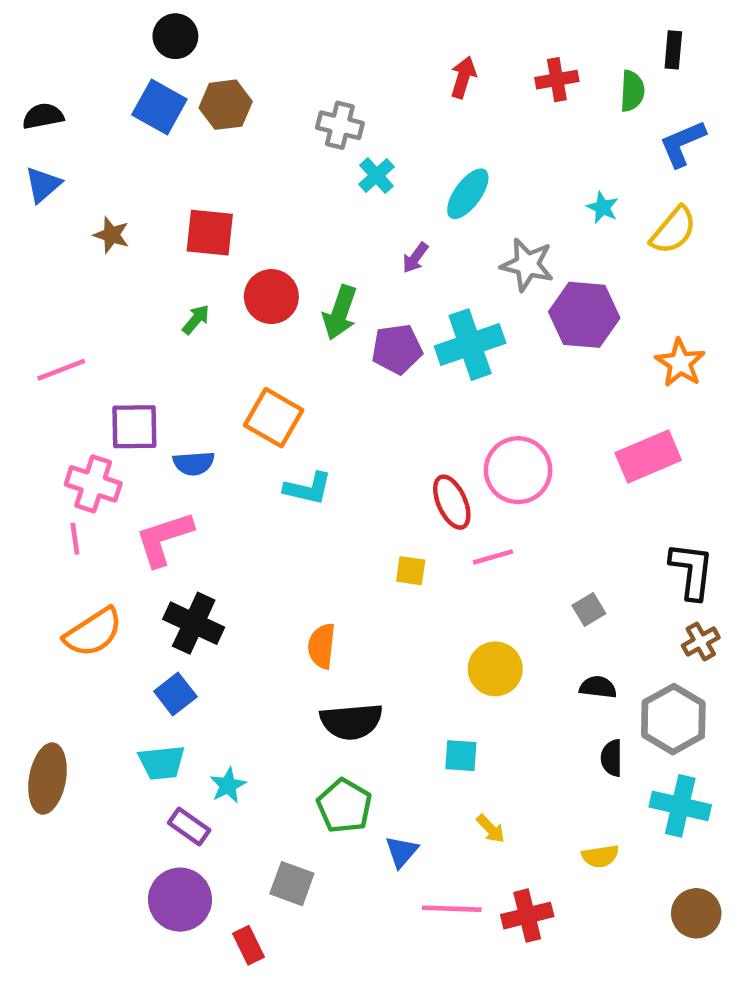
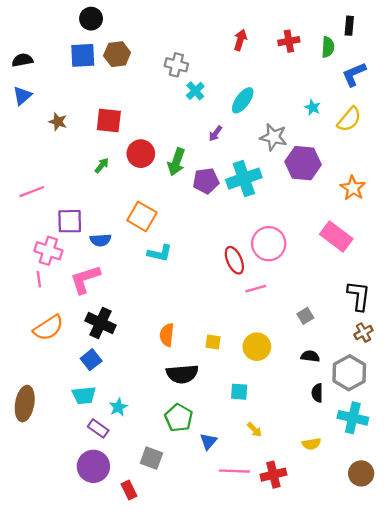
blue square: (159, 107) -> (83, 55), turned -32
pink rectangle: (648, 456) -> (336, 237), turned 60
yellow square: (411, 571) -> (213, 342), moved

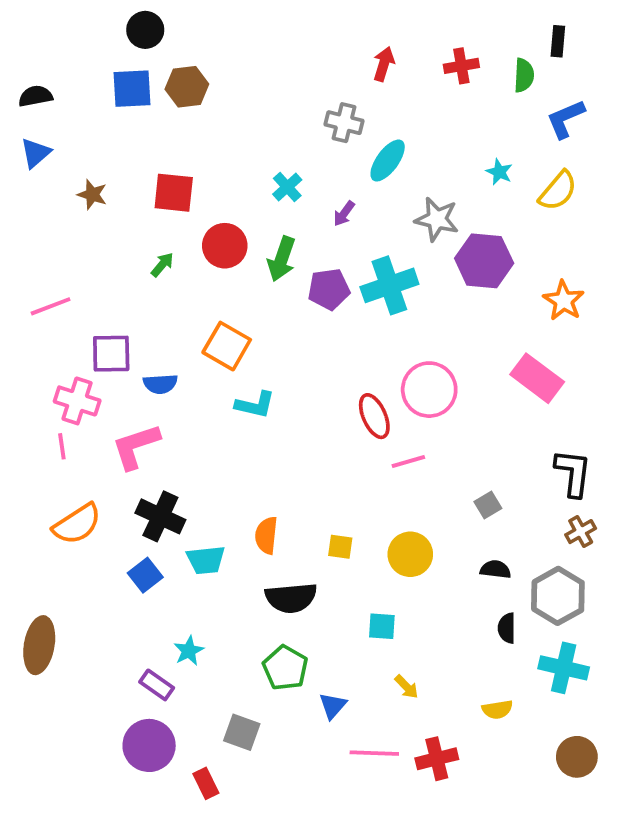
gray cross: (176, 65) -> (344, 123), moved
cyan cross: (195, 91) -> (287, 187), moved
cyan trapezoid: (84, 395) -> (206, 560), moved

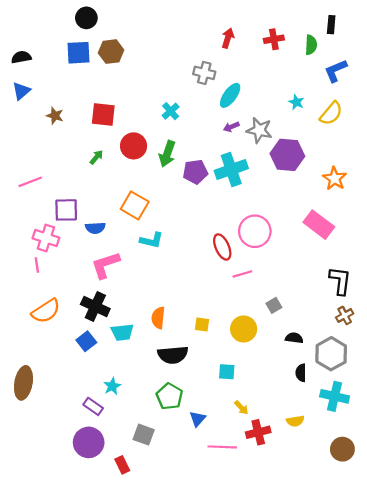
purple arrow: (344, 214) -> (231, 127), moved, turned 32
pink L-shape: (136, 446) -> (105, 265), moved
gray square: (488, 505) -> (274, 305), moved
red cross: (437, 759) -> (258, 432), moved

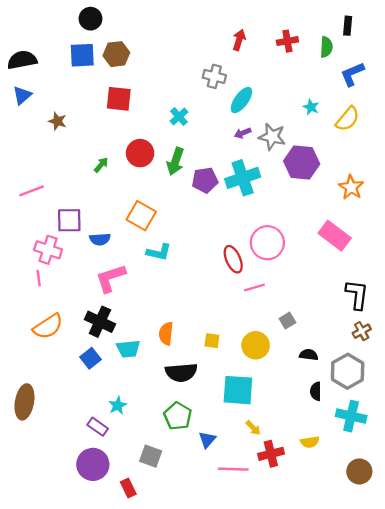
black semicircle: (21, 57) -> (22, 60), size x1.4
red square: (103, 114) -> (119, 99), moved
cyan square: (227, 372) -> (238, 390), size x1.8

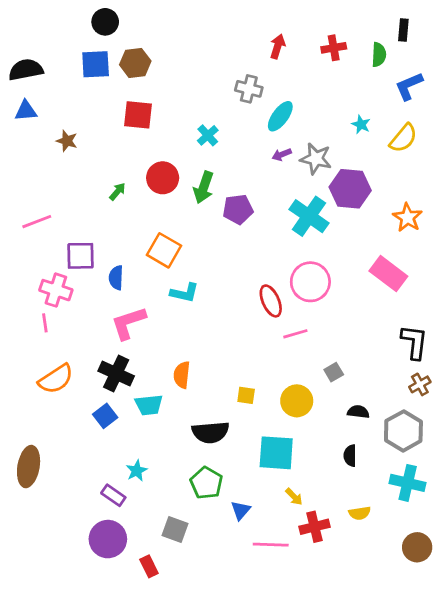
blue triangle: (22, 95) -> (26, 111), turned 36
cyan cross: (243, 178) -> (309, 216), moved, turned -36
blue semicircle: (100, 239) -> (116, 278), turned 96
orange semicircle: (166, 334) -> (182, 375), moved
black semicircle: (316, 391) -> (350, 456), moved

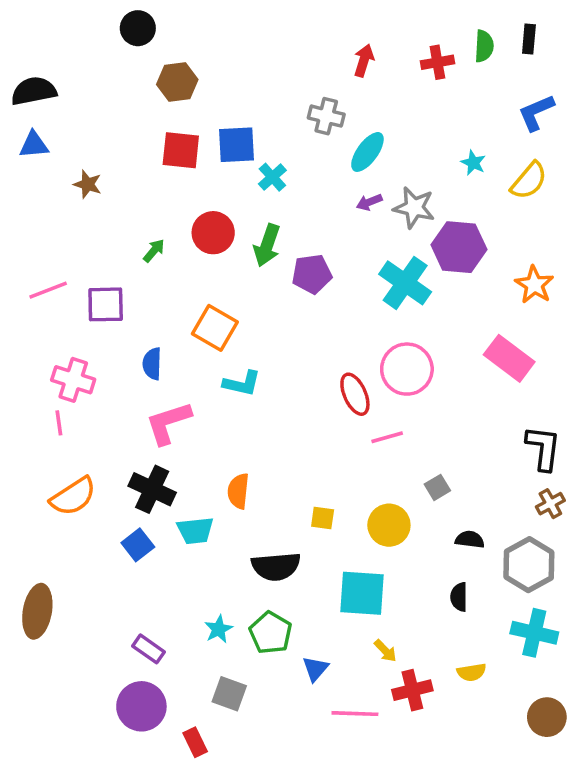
green semicircle: (379, 55) -> (484, 46), moved
blue square: (96, 64) -> (236, 145), moved
purple square: (81, 256) -> (106, 304), moved
cyan star: (137, 471) -> (219, 629), moved

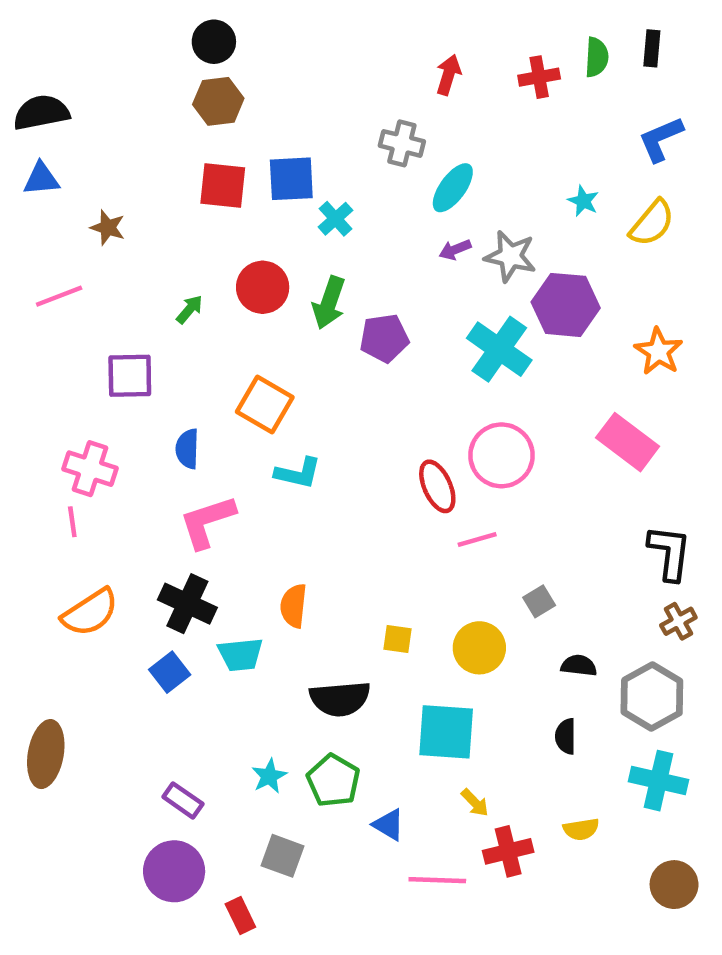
black circle: (138, 28) -> (214, 42), moved
pink line: (48, 290) -> (59, 296), moved
blue triangle: (315, 669) -> (389, 825), turned -40

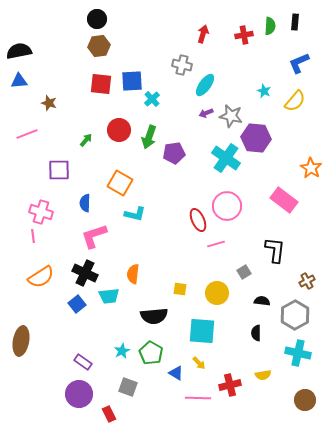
orange star: (659, 351) -> (311, 168), moved
black L-shape: (670, 553) -> (275, 250), moved
yellow arrow: (475, 803) -> (199, 363), moved

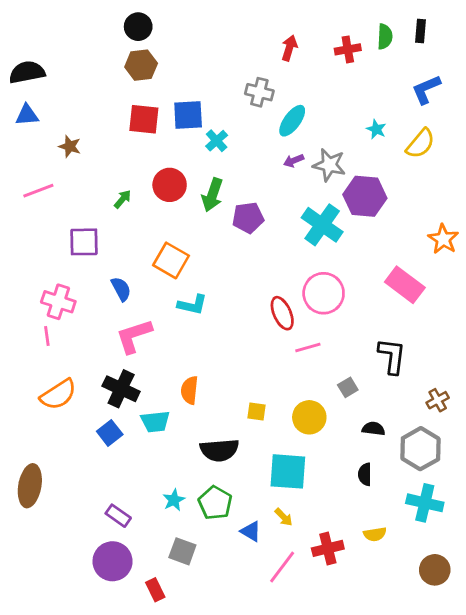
blue semicircle: (85, 203) -> (121, 289), turned 150
pink line: (198, 398) -> (282, 567), turned -55

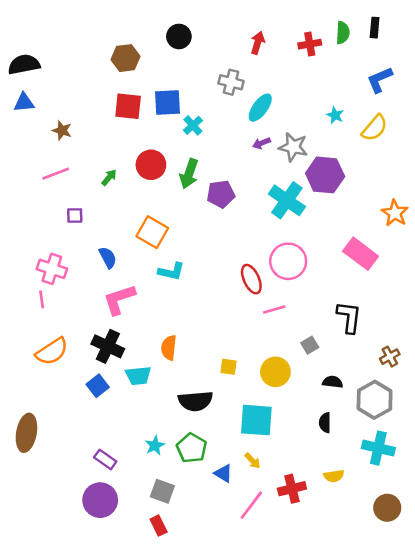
black circle: (138, 27) -> (179, 36), moved
pink line: (38, 191) -> (56, 174), moved
purple square: (84, 242) -> (75, 216), size x0.6
red rectangle: (155, 590) -> (159, 526), moved

